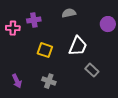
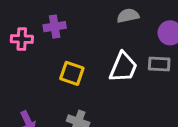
gray semicircle: (69, 13) -> (128, 16), moved
gray rectangle: (92, 70) -> (159, 64), moved, turned -40

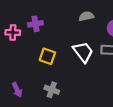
white trapezoid: (123, 67) -> (83, 52), turned -60

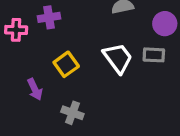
yellow square: (47, 56) -> (66, 64), turned 35
purple arrow: (17, 90) -> (35, 89), moved

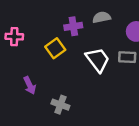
purple cross: (49, 17) -> (73, 26), moved
yellow square: (66, 64) -> (55, 48), moved

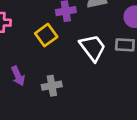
gray cross: (60, 105) -> (52, 86), moved, turned -30

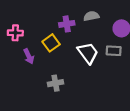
purple arrow: (18, 76) -> (29, 56), moved

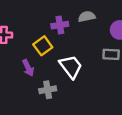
white trapezoid: (88, 53) -> (71, 67), moved
purple arrow: (29, 56) -> (28, 68), moved

